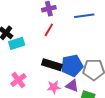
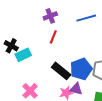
black rectangle: (52, 65) -> (61, 71), turned 30
purple triangle: (72, 86) -> (76, 89), moved

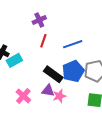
blue line: (86, 18) -> (73, 44), moved
purple triangle: (76, 89) -> (48, 91), moved

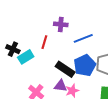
purple cross: (39, 20) -> (61, 24), moved, turned 32
red line: (43, 41) -> (44, 42), moved

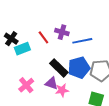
purple cross: (61, 24) -> (62, 32), moved
red line: (44, 42) -> (43, 37), turned -64

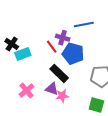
red line: (43, 37) -> (52, 47), moved
blue line: (82, 41) -> (84, 25), moved
blue pentagon: (79, 68) -> (73, 54), moved, turned 30

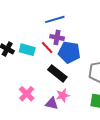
blue line: (84, 25) -> (55, 19), moved
cyan rectangle: (23, 54) -> (27, 50), moved, turned 42
purple triangle: (52, 89) -> (52, 103), moved

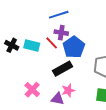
blue pentagon: (69, 52) -> (74, 47), turned 30
black rectangle: (57, 73) -> (62, 69), turned -66

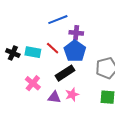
purple cross: (61, 33) -> (76, 33), moved
pink cross: (32, 90) -> (33, 83), moved
purple triangle: (57, 99) -> (54, 97), moved

